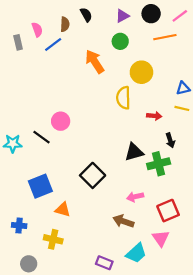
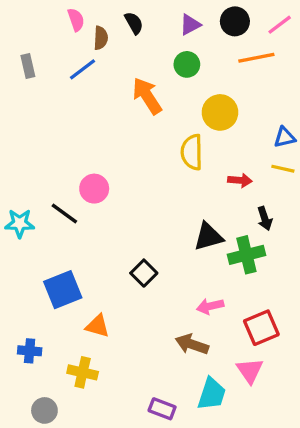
pink semicircle: (37, 30) -> (76, 20), moved
black square: (93, 175) -> (144, 273), size x0.7
cyan trapezoid: (136, 253) -> (212, 394), turned -30

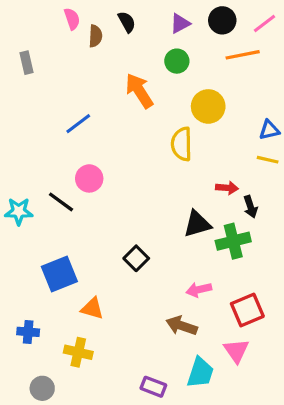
blue line: (83, 69) -> (78, 124), moved
red arrow: (240, 180) -> (227, 188), moved

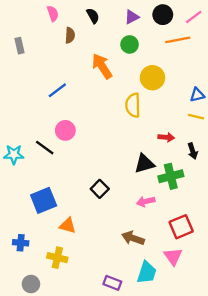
brown semicircle: (95, 36) -> (70, 35), moved
black arrow: (250, 207) -> (193, 151), moved
pink arrow: (199, 290) -> (146, 201), moved

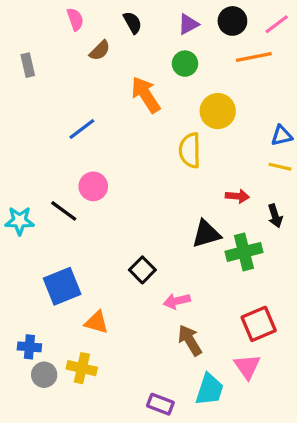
brown semicircle: (70, 35) -> (100, 50), turned 42
pink arrow: (146, 201) -> (177, 301), moved
brown arrow: (133, 238) -> (190, 340), turned 40
gray circle: (31, 284) -> (44, 375), moved

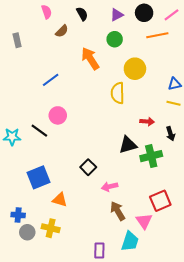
pink triangle: (247, 367) -> (144, 221), moved
purple rectangle: (160, 404) -> (99, 251), turned 70

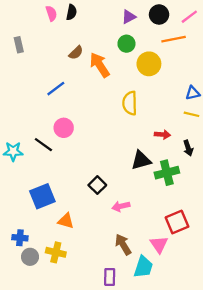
black semicircle: (82, 14) -> (72, 12), moved, turned 40
brown semicircle: (62, 31) -> (76, 53), moved
yellow circle: (135, 69) -> (149, 64), moved
brown arrow: (118, 211) -> (123, 244), moved

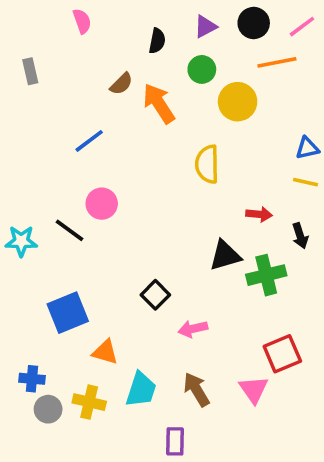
black semicircle: (72, 12) -> (157, 41), moved
cyan trapezoid: (143, 267) -> (141, 390), moved

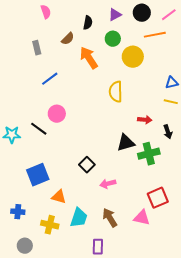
gray rectangle: (30, 71) -> (37, 48), moved
brown semicircle: (121, 84) -> (68, 39), moved
pink triangle: (254, 390) -> (142, 218), turned -42
gray circle: (48, 409) -> (25, 246), moved

